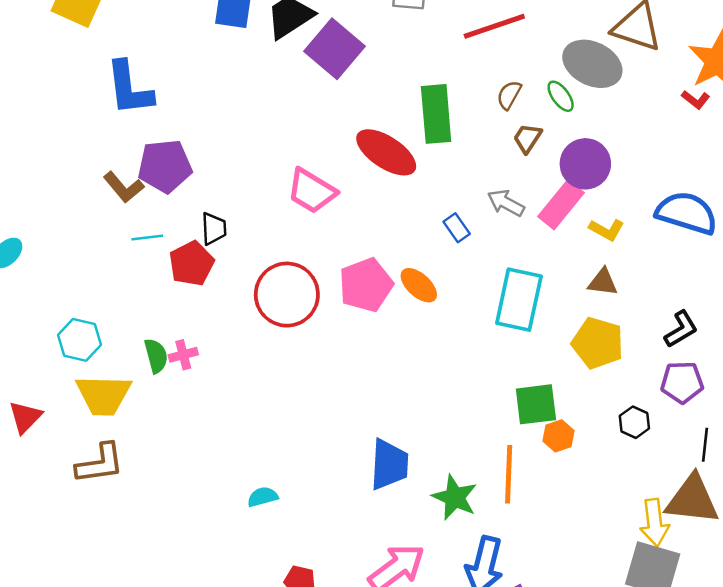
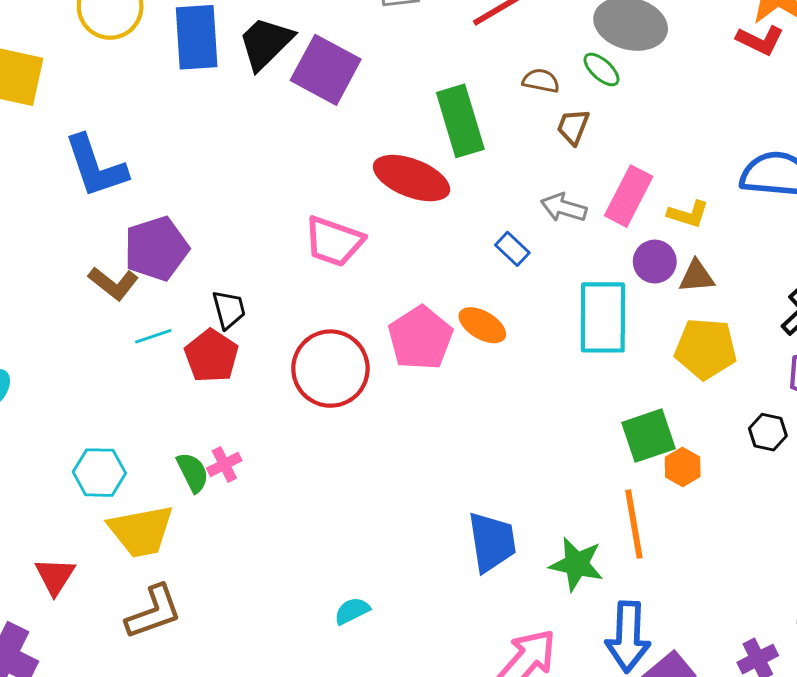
brown semicircle: (509, 95) -> (541, 81), turned 84
red L-shape: (696, 100) -> (760, 40), size x1.4
purple circle: (585, 164) -> (655, 262), moved, size x0.7

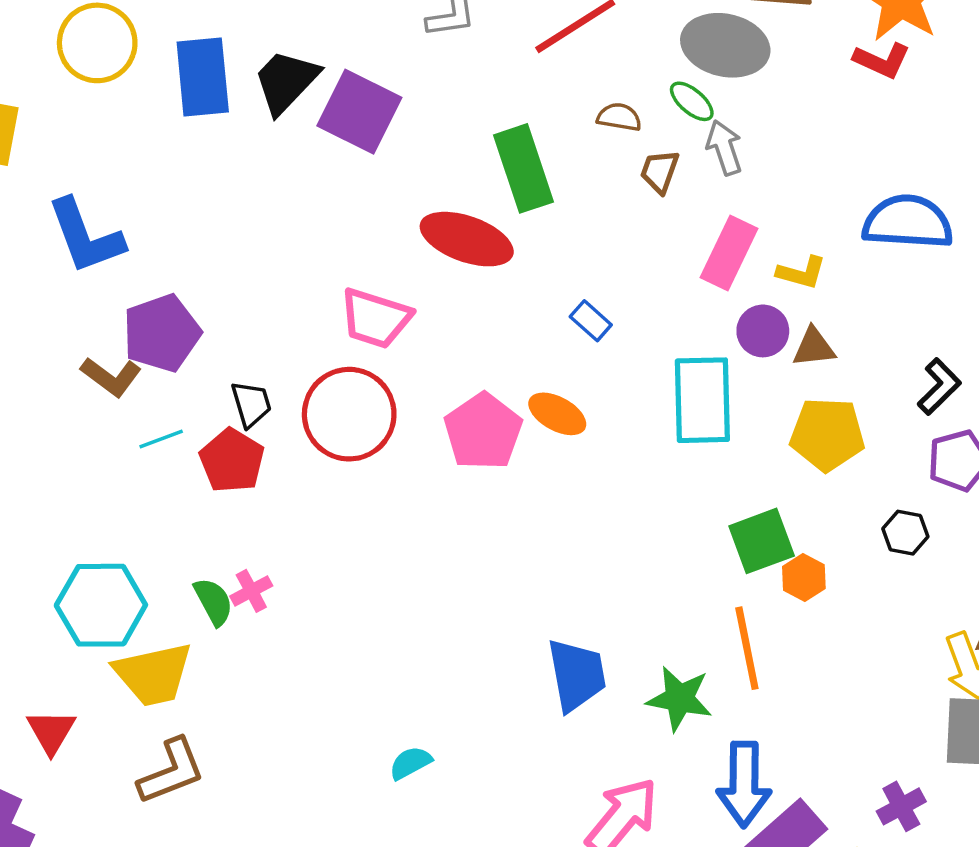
gray arrow: (564, 208) -> (724, 148), moved, turned 57
red circle: (330, 369) -> (349, 414), moved
cyan hexagon: (99, 473) -> (101, 605), size x1.4

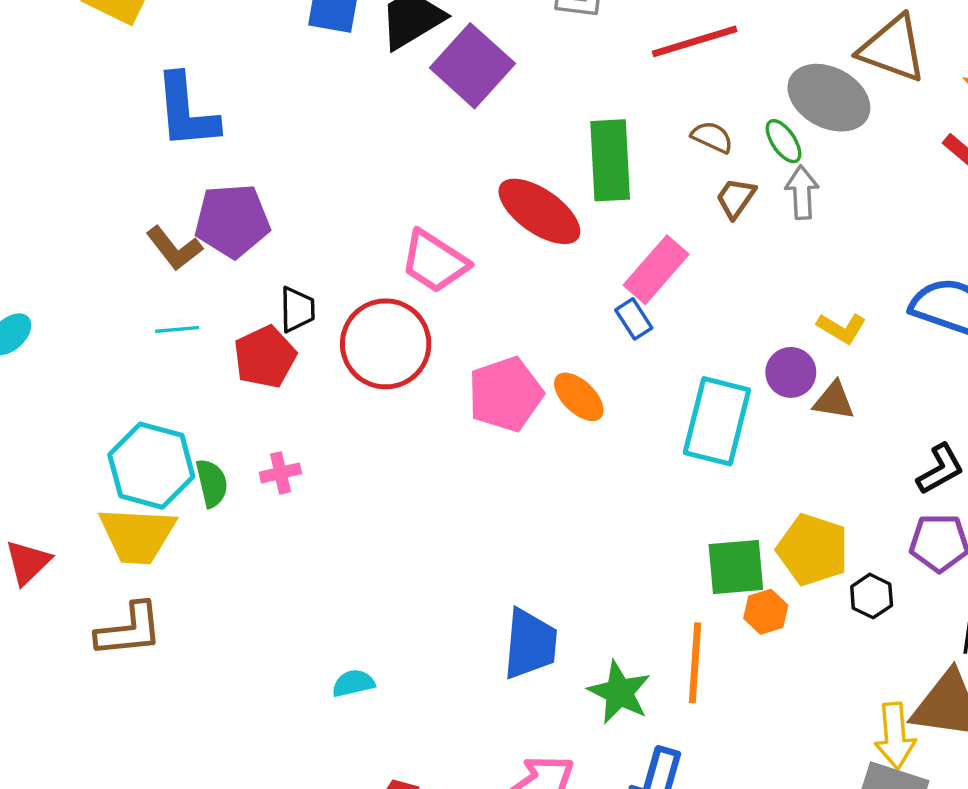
pink rectangle: (729, 253) -> (656, 270), moved
yellow pentagon: (827, 434) -> (813, 550), moved
cyan line: (161, 439) -> (177, 329), moved
pink cross: (251, 591) -> (280, 473), moved
cyan hexagon: (101, 605) -> (151, 466), moved

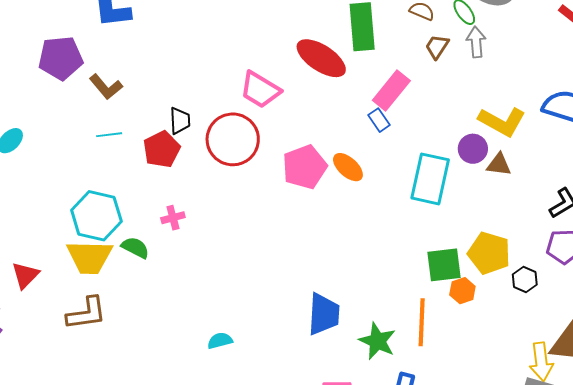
purple pentagon: (232, 221) -> (61, 58), moved
yellow L-shape: (842, 328) -> (502, 122), size x1.6
green semicircle: (212, 483) -> (135, 248), moved, turned -48

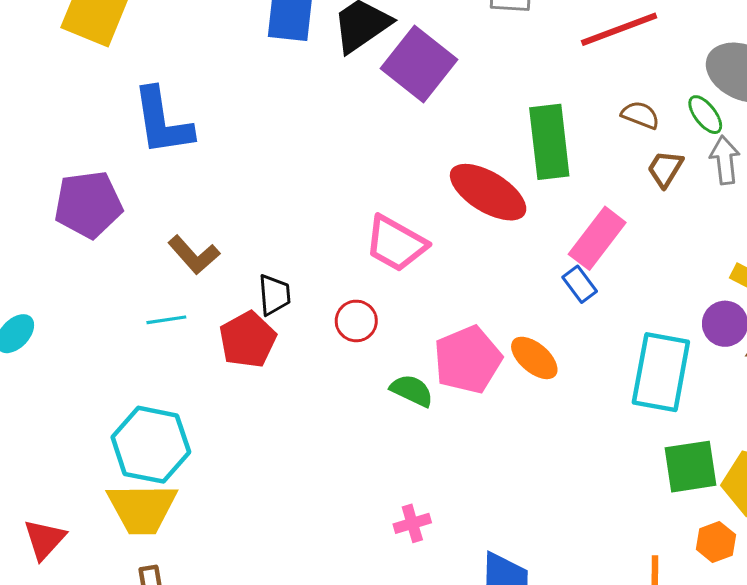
brown L-shape: (106, 87) -> (194, 255), moved
red circle: (233, 139) -> (356, 321), size x0.5
pink cross: (173, 218) -> (412, 523), moved
green semicircle: (135, 248) -> (412, 391), moved
green square: (444, 265) -> (690, 467), moved

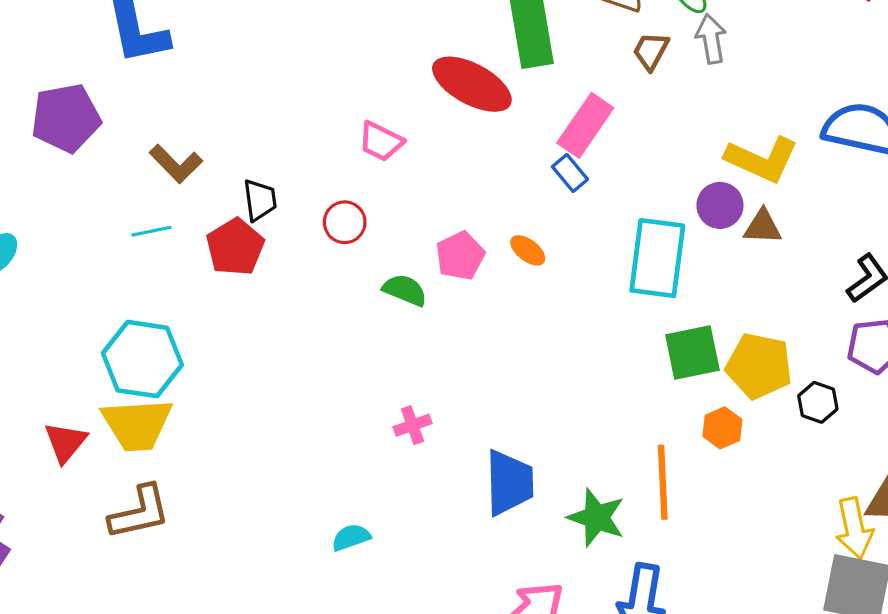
pink trapezoid: (396, 244) -> (381, 141), size x0.7
orange ellipse: (534, 358) -> (528, 250), size x0.7
pink pentagon: (468, 360) -> (460, 256), size x0.7
red triangle: (45, 539) -> (65, 442), moved

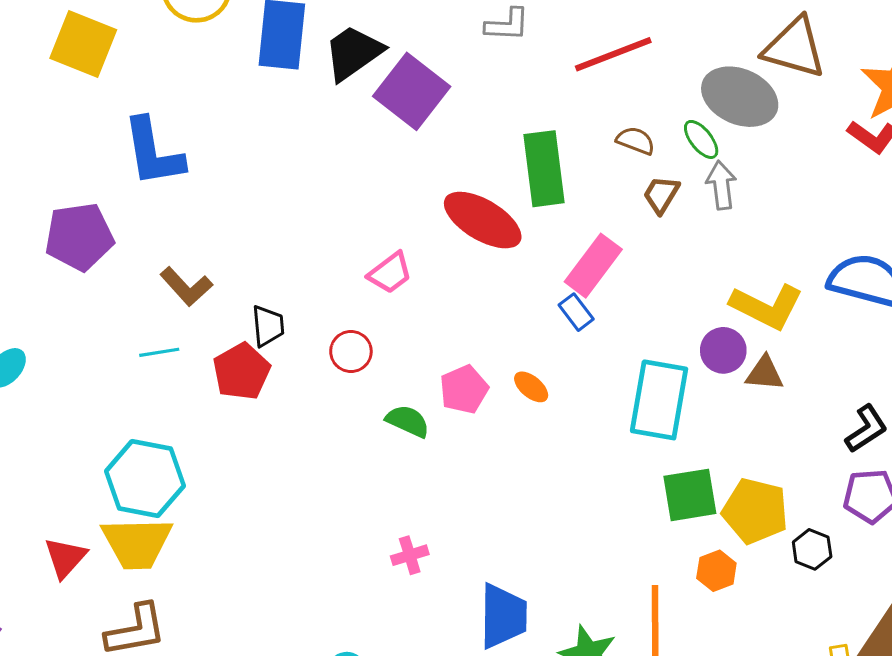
pink trapezoid: (381, 141) -> (390, 273), turned -66

